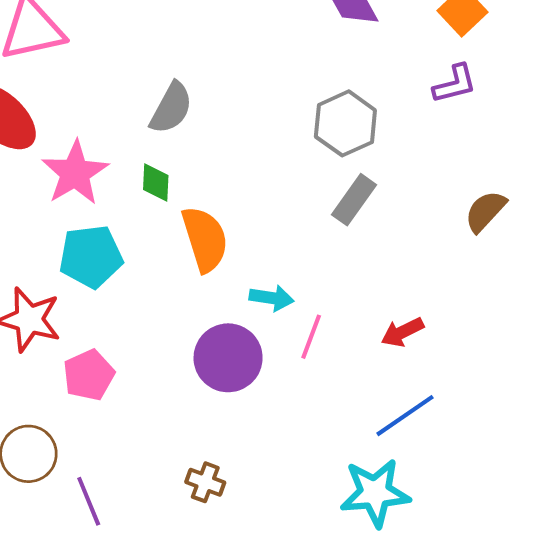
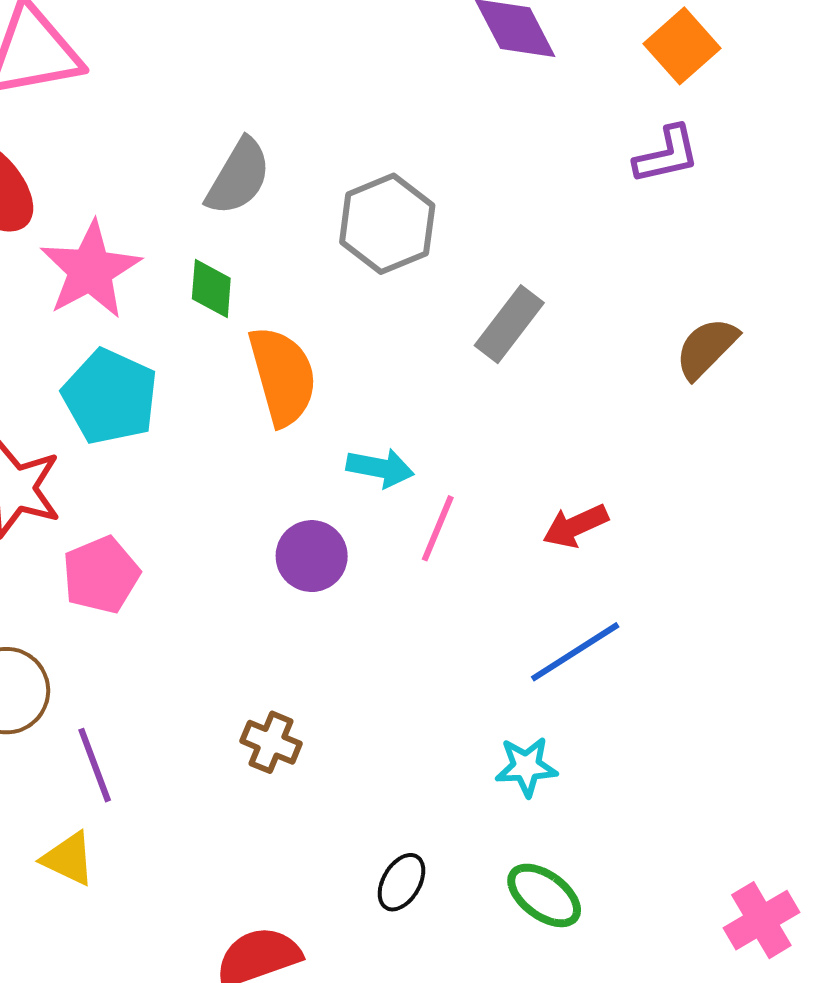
gray hexagon: (345, 123) -> (387, 224), moved
cyan pentagon: (91, 256) -> (110, 397), turned 30
purple circle: (228, 358) -> (312, 556), size x0.7
cyan star: (375, 493) -> (526, 767), size x0.6

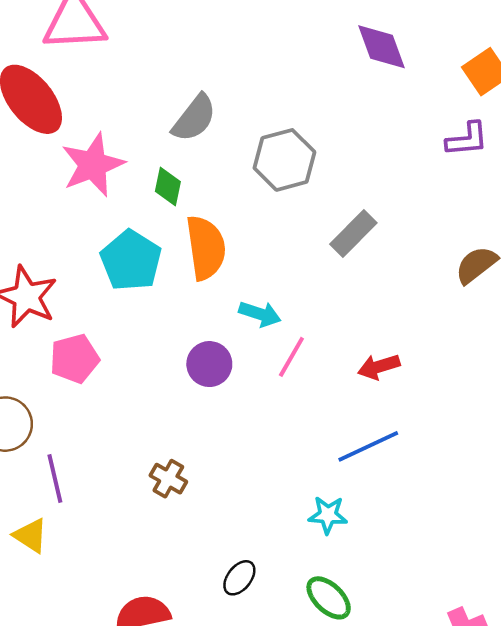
cyan pentagon: (110, 397) -> (131, 260), moved

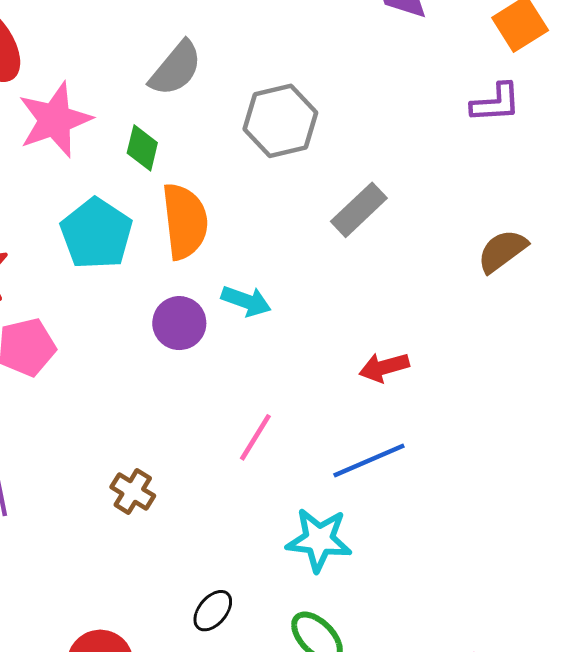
pink line: (291, 357) -> (255, 437), moved
purple circle: (209, 364) -> (179, 323), moved
cyan star: (328, 515) -> (319, 540), size x1.4

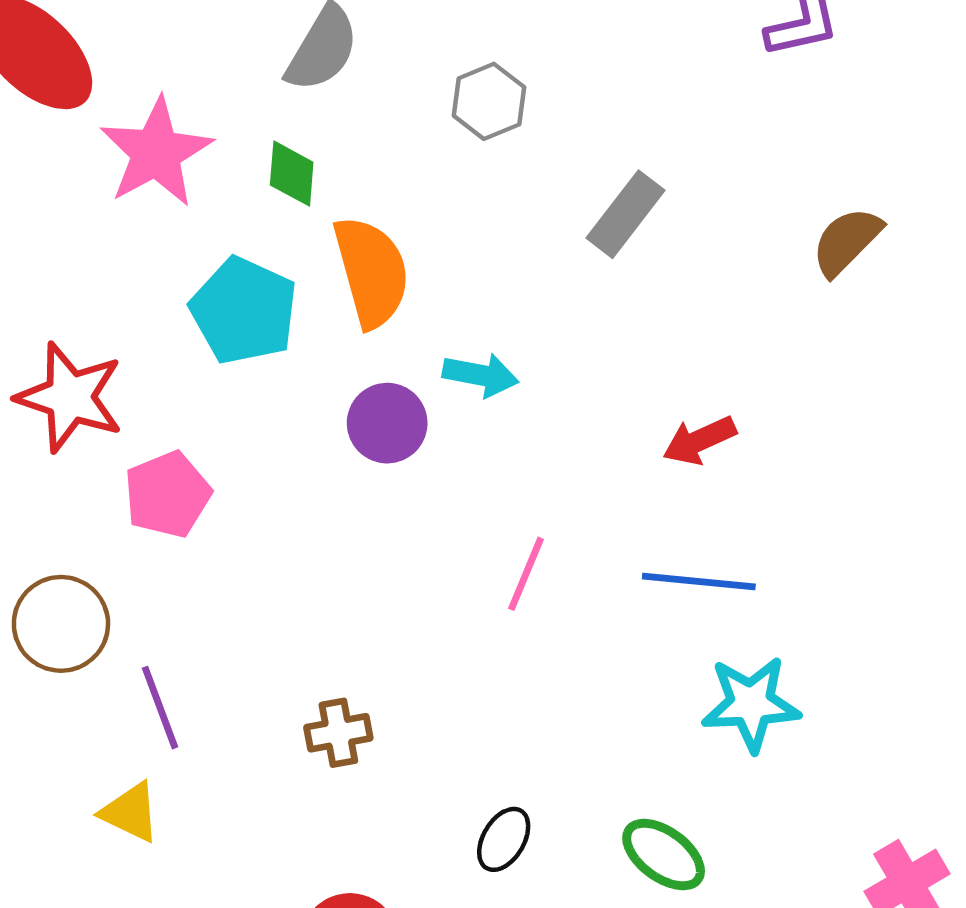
gray hexagon: (280, 121) -> (489, 101), size x0.7
blue line: (369, 460) -> (699, 581), turned 38
brown cross: (133, 491) -> (338, 733), moved, turned -33
cyan star: (319, 540) -> (751, 704), moved

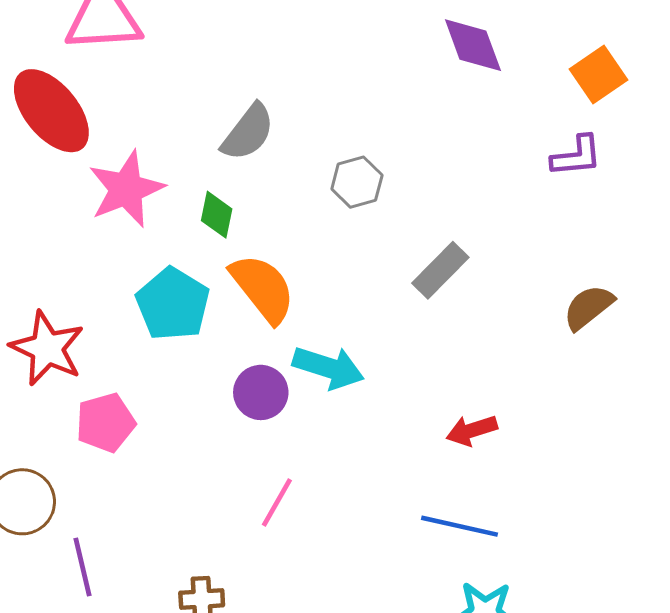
orange semicircle: (371, 272) -> (263, 288), turned -30
cyan arrow: (481, 375) -> (328, 368), size x1.4
pink line: (526, 574) -> (277, 502), moved

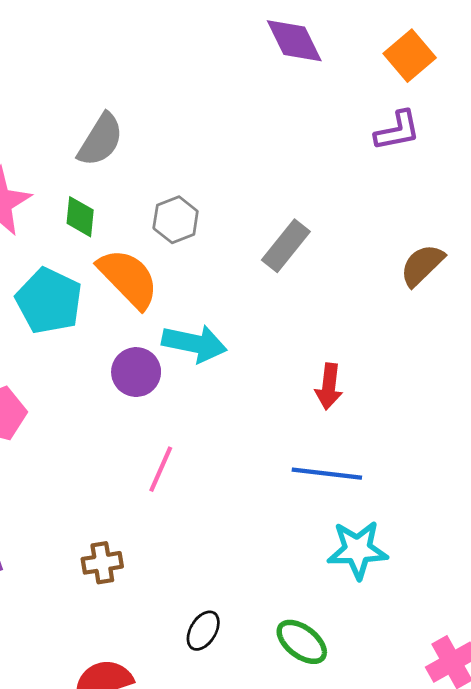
gray hexagon: (357, 182) -> (176, 220), moved
red arrow: (472, 430) -> (329, 386), turned -60

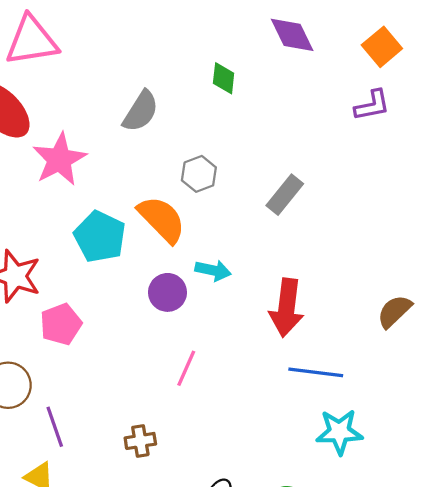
green diamond: (80, 217) -> (224, 78), moved
brown semicircle: (422, 265) -> (394, 311), moved
cyan arrow: (194, 343) -> (213, 270), size x0.7
red arrow: (329, 386) -> (287, 308), moved, size x1.6

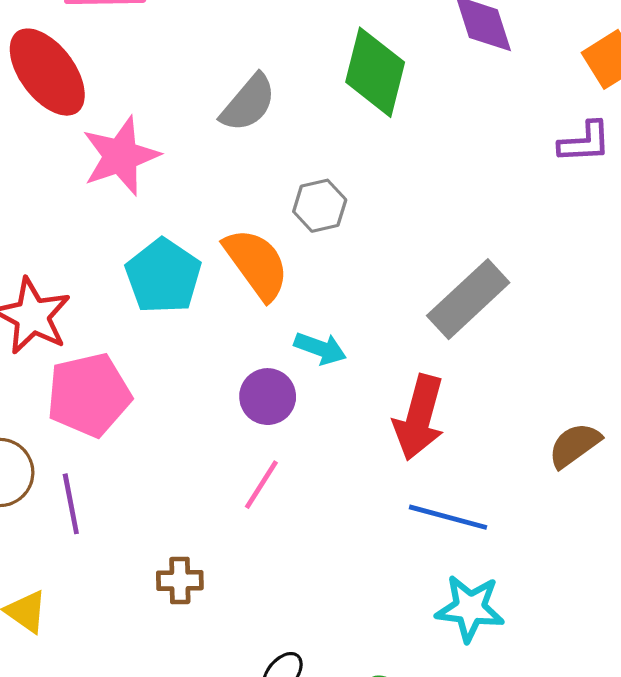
green diamond: (224, 78) -> (375, 72), size x1.8
gray rectangle: (285, 195) -> (468, 299), moved, size x1.4
purple circle: (167, 292) -> (268, 397), moved
pink pentagon: (61, 324) -> (89, 395), size x1.4
purple line: (55, 427) -> (71, 504), moved

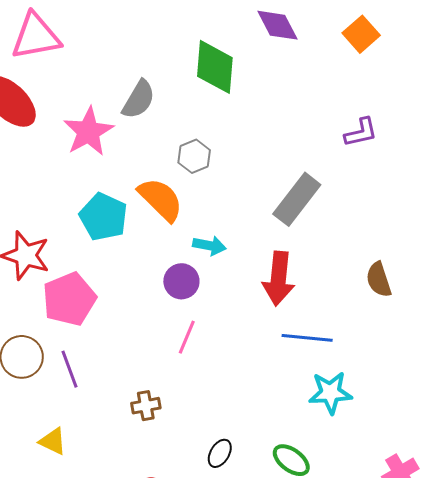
purple L-shape: (585, 142) -> (361, 132), moved
pink star: (121, 156) -> (88, 132), moved
brown semicircle: (575, 445) -> (379, 280), turned -63

